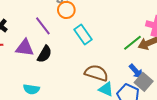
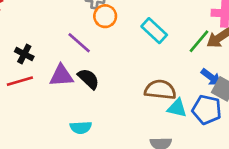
cyan rectangle: (83, 35) -> (154, 31), moved
black semicircle: (44, 54) -> (88, 79), turned -66

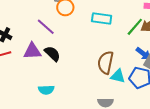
cyan rectangle: (154, 31) -> (102, 19), turned -36
brown semicircle: (160, 90) -> (106, 62), turned -85

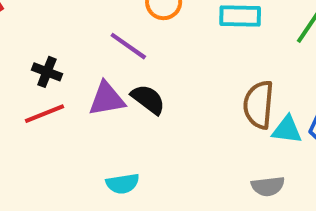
cyan semicircle: (46, 90) -> (123, 184), moved

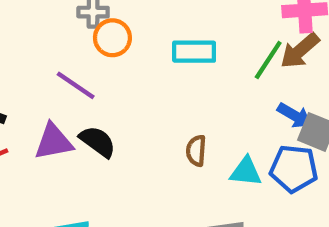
brown semicircle: (259, 105) -> (196, 151), moved, size x0.6

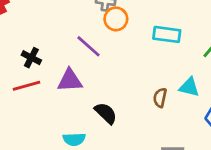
black semicircle: (98, 142) -> (106, 113), moved
cyan triangle: (246, 172) -> (189, 87), moved

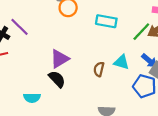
purple line: (89, 46) -> (20, 27), moved
purple triangle: (70, 80) -> (60, 59), moved, turned -30

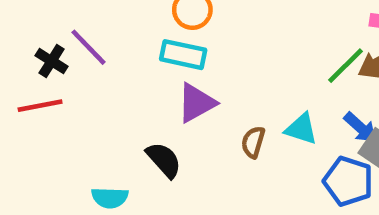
cyan rectangle: (106, 21) -> (183, 55), moved
purple triangle: (60, 59) -> (196, 103), moved

